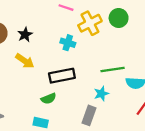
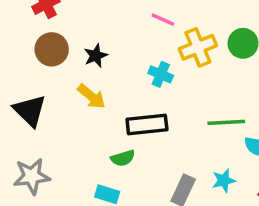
cyan star: (101, 94) -> (224, 181), moved

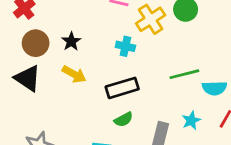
black triangle: (30, 111) -> (28, 78), moved
green semicircle: (123, 158) -> (124, 120), moved

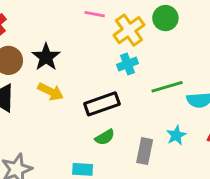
black star: (71, 41) -> (46, 57), size x1.4
cyan cross: (125, 46) -> (127, 64), moved, turned -30

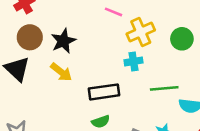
green circle: (165, 18) -> (182, 39), moved

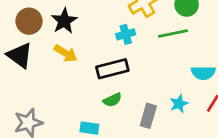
cyan cross: (133, 61) -> (126, 34), moved
green line: (164, 88) -> (173, 34), moved

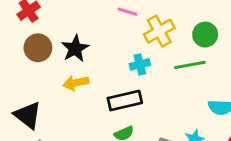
yellow arrow: (66, 53) -> (76, 83), turned 135
black triangle: (20, 55) -> (28, 115), moved

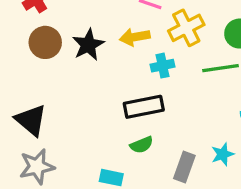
yellow arrow: (76, 83) -> (135, 37), moved

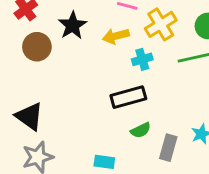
black star: (88, 45) -> (72, 25), moved
green semicircle: (142, 145) -> (141, 130), moved

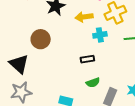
brown circle: (37, 47) -> (41, 39), moved
black rectangle: (128, 97) -> (87, 59), size x0.6

